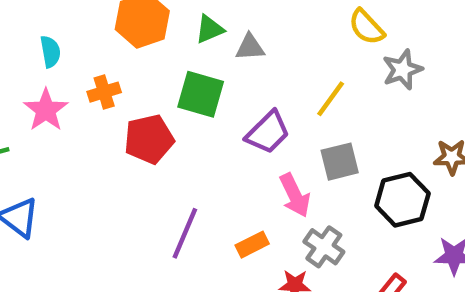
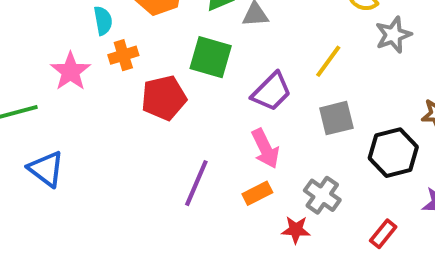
cyan semicircle: (50, 52) -> (103, 21), moved
pink arrow: (295, 195) -> (265, 149), moved

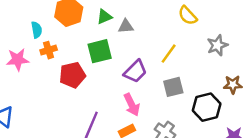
gray star: (393, 35) -> (217, 45), moved
green square: (211, 57) -> (100, 51), turned -30
pink star: (70, 71) -> (18, 60), turned 30

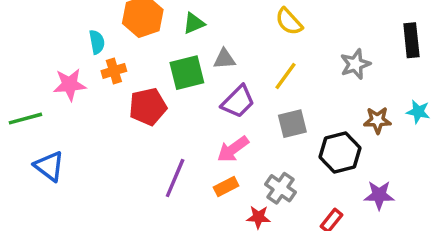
yellow semicircle: (188, 16) -> (289, 22), moved
gray triangle: (126, 26) -> (224, 59), moved
pink arrow: (132, 105) -> (233, 149), turned 80

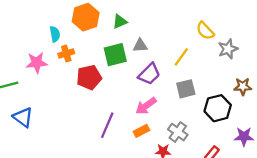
yellow semicircle: (289, 22) -> (205, 31), moved

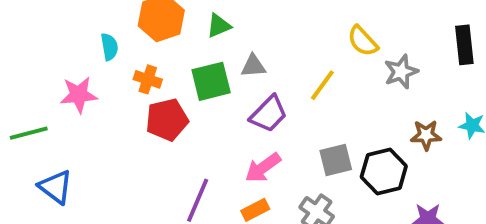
orange cross: (66, 54) -> (148, 79), moved, turned 35
gray square: (186, 89) -> (336, 160), moved

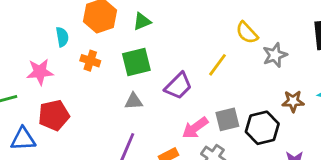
gray triangle: (253, 66) -> (134, 101), moved
red pentagon: (167, 120) -> (54, 115), moved
pink arrow: (263, 168) -> (195, 128), moved
blue triangle: (56, 187) -> (23, 139), turned -40

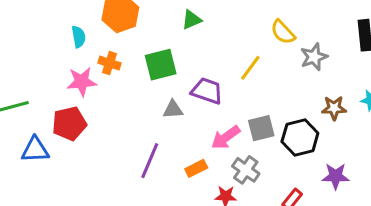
green triangle: (142, 21) -> (192, 20), moved
pink star: (40, 72) -> (82, 82), moved
purple trapezoid: (178, 86) -> (207, 91), turned -116
gray triangle: (134, 101) -> (173, 110), moved

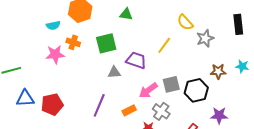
green triangle: (192, 20) -> (126, 14), turned 32
cyan semicircle: (79, 37) -> (53, 25), turned 88
red pentagon: (69, 123) -> (52, 104), moved

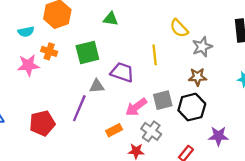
yellow line: (164, 45) -> (155, 55), turned -42
brown star: (218, 71) -> (198, 77), moved
red pentagon: (52, 104) -> (42, 123), moved
purple line: (99, 105) -> (79, 108), moved

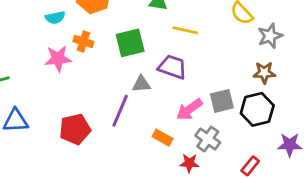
yellow line: (155, 55) -> (185, 30), moved, turned -72
orange rectangle: (114, 130) -> (163, 138), turned 56

